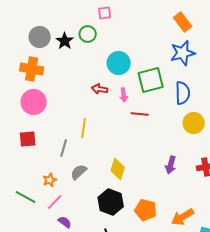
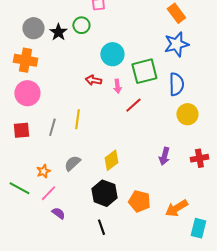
red line: (140, 114) -> (133, 105), turned -48
gray line: (64, 148) -> (52, 127), moved
yellow diamond: (118, 169) -> (111, 160), turned 35

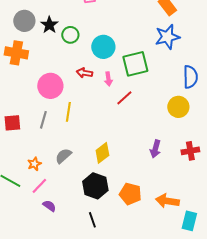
green circle: (81, 25) -> (70, 35), moved
blue semicircle: (176, 84) -> (190, 77), moved
pink circle: (27, 93) -> (50, 86), moved
orange arrow: (176, 208) -> (167, 201), turned 40

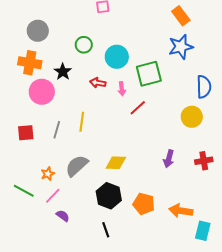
black star: (49, 25) -> (63, 72), moved
pink circle: (50, 86) -> (42, 92), moved
yellow diamond: (102, 153) -> (116, 163), turned 40
gray semicircle: (63, 156) -> (77, 166), size x1.4

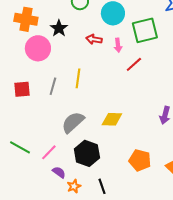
orange star: (48, 174) -> (74, 186), moved
black hexagon: (109, 196) -> (87, 153), moved

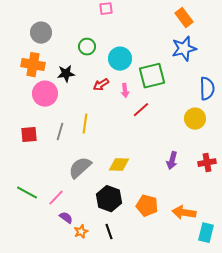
black star: (59, 28) -> (66, 74), turned 30
red arrow: (94, 39) -> (101, 85), turned -42
black hexagon: (87, 153) -> (109, 199), moved

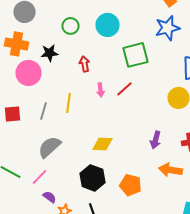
cyan circle: (120, 59) -> (108, 25), moved
red arrow: (101, 85) -> (84, 64), turned 112
pink arrow: (125, 91) -> (100, 90), moved
gray semicircle: (80, 168) -> (50, 147), moved
orange arrow: (184, 213) -> (170, 170), moved

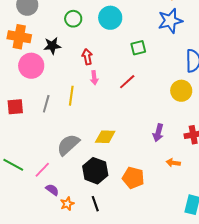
green square: (136, 55) -> (138, 48), size x0.6
pink arrow: (100, 90) -> (94, 78), moved
gray semicircle: (50, 147) -> (68, 145), moved
orange arrow: (170, 170) -> (173, 163), size x0.6

